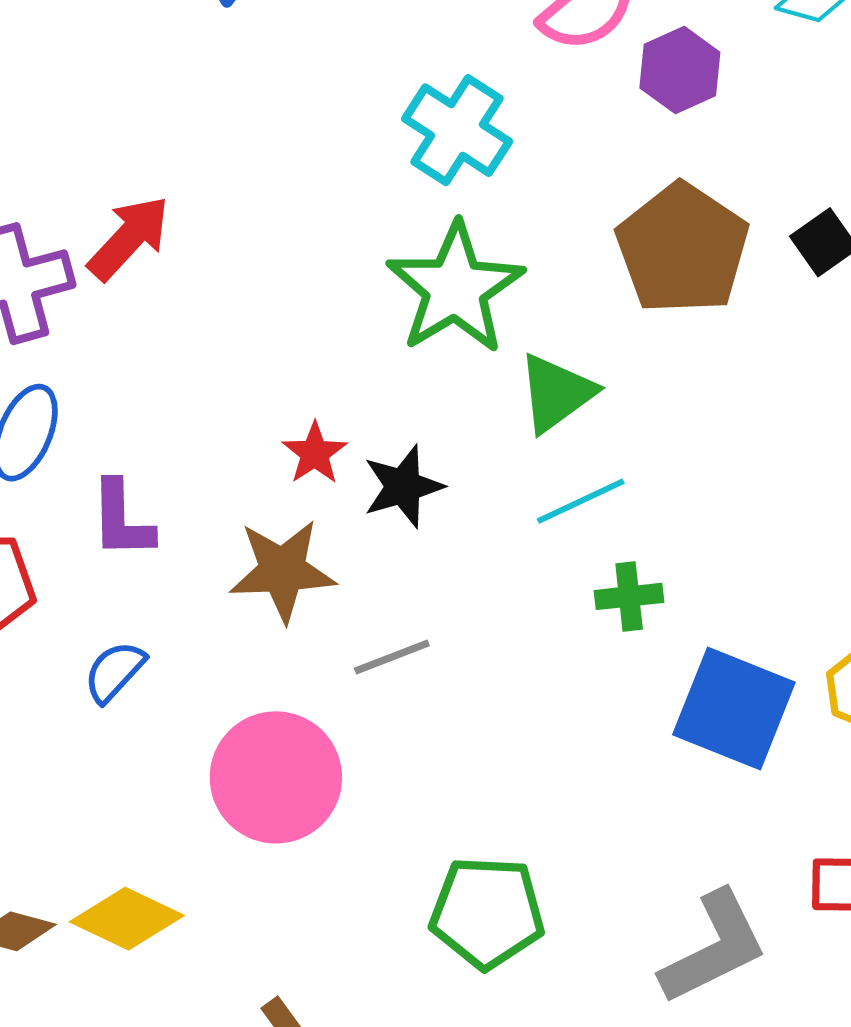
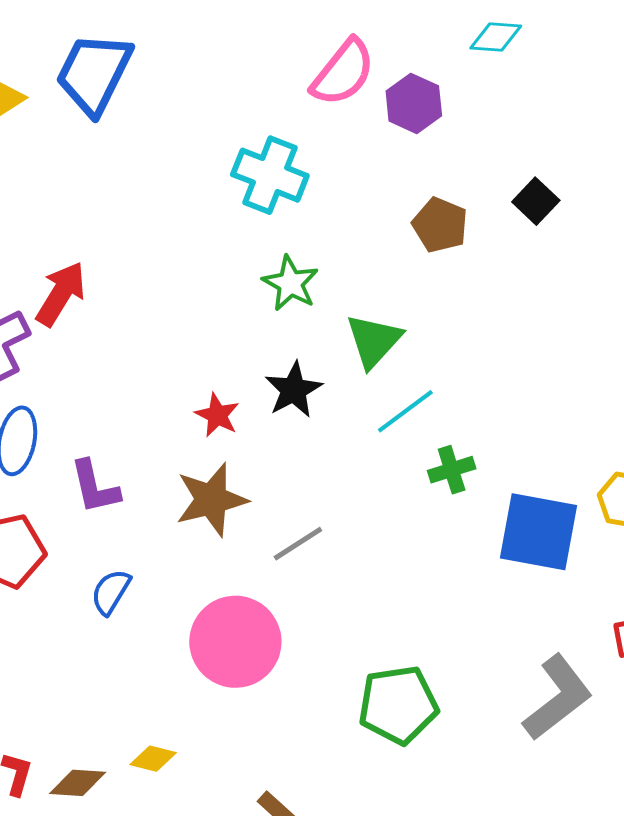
brown pentagon: (682, 249) -> (440, 225), size x0.6
green star: (455, 288) -> (290, 283), size x0.6
black star: (403, 486) -> (294, 390), moved
yellow diamond: (127, 919) -> (153, 759), size x0.6

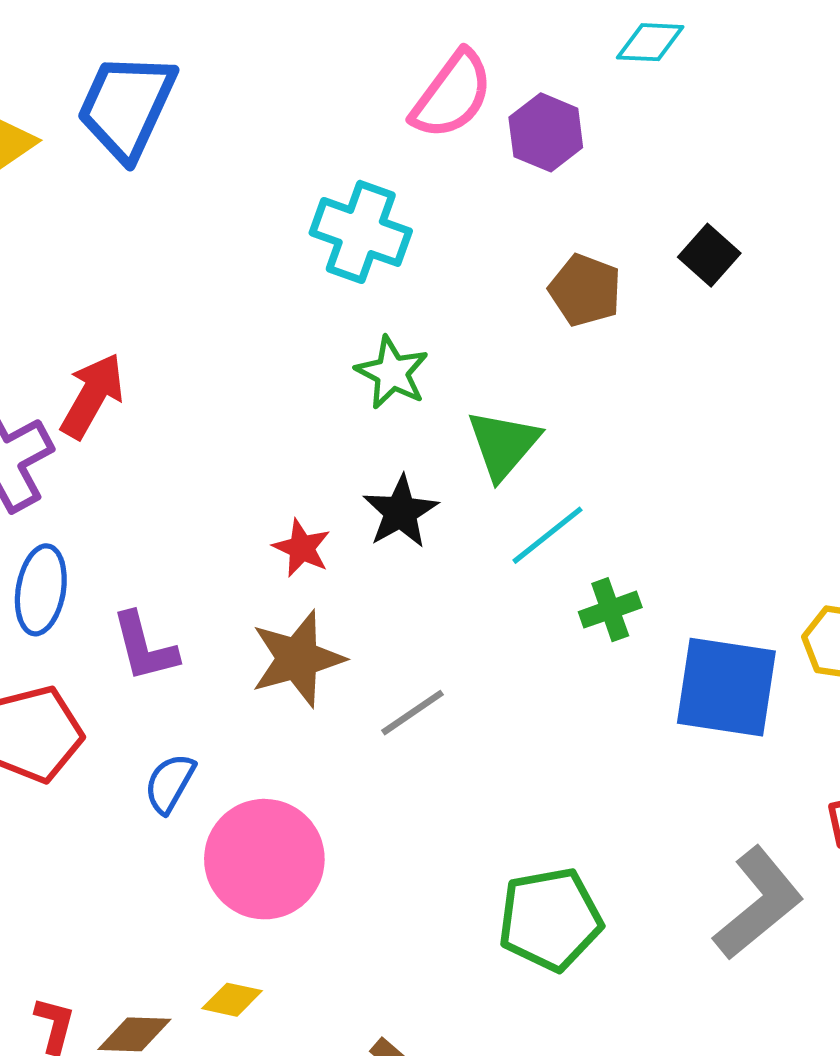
pink circle: (235, 642) -> (264, 859), moved

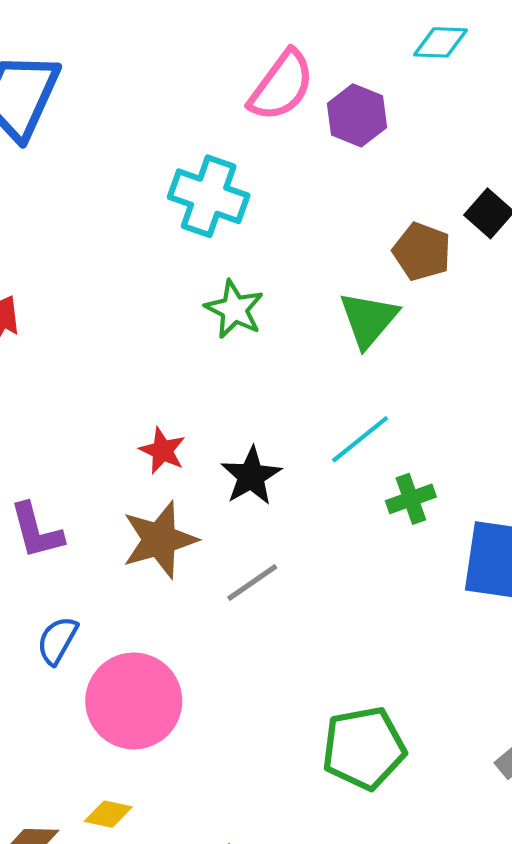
brown pentagon: (585, 290) -> (422, 252), moved
green triangle: (503, 444) -> (368, 319), moved
black star: (400, 512) -> (251, 476), moved

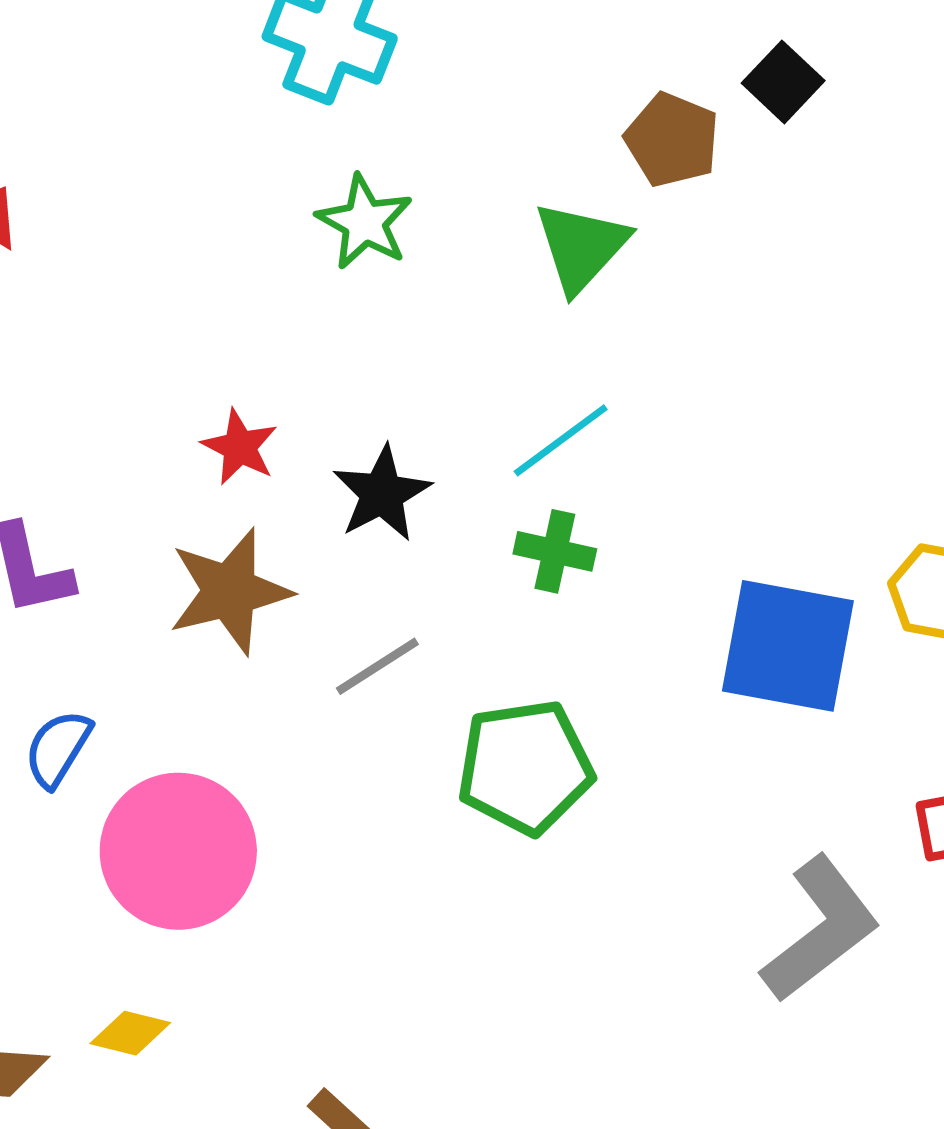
green cross: (411, 499) -> (555, 551), moved, turned 30
green pentagon: (364, 748) -> (525, 767), moved

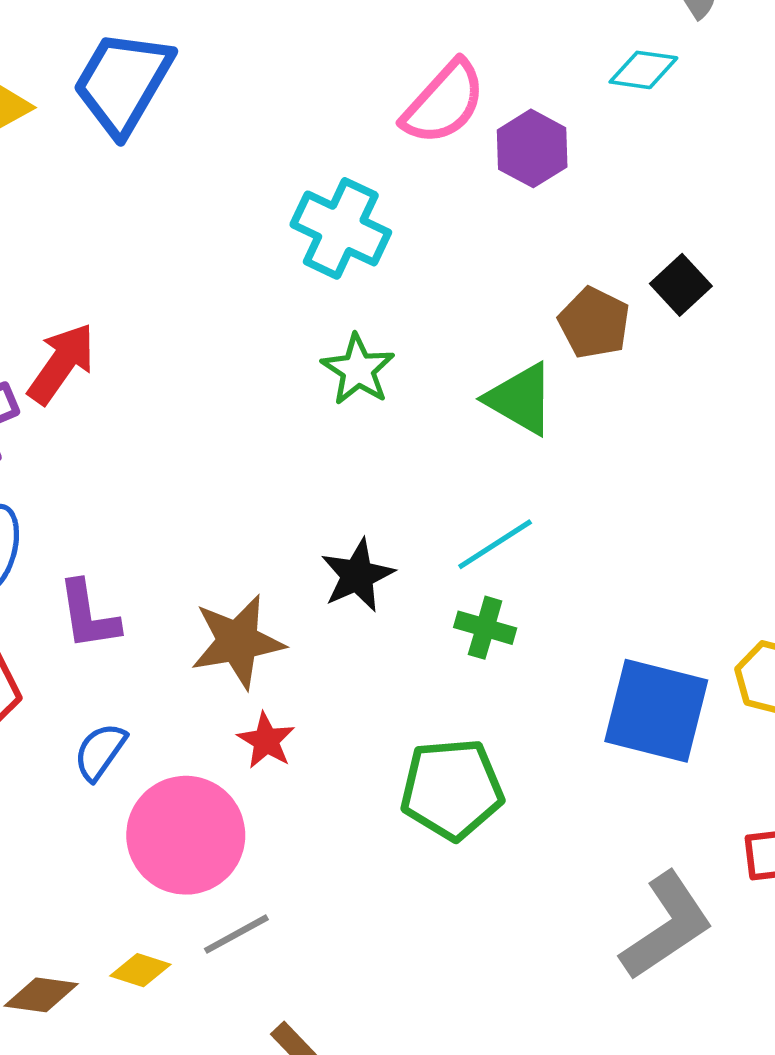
green triangle: (581, 247) -> (520, 399), turned -46
red star: (240, 447) -> (266, 741), moved
gray line: (377, 666) -> (236, 934), moved

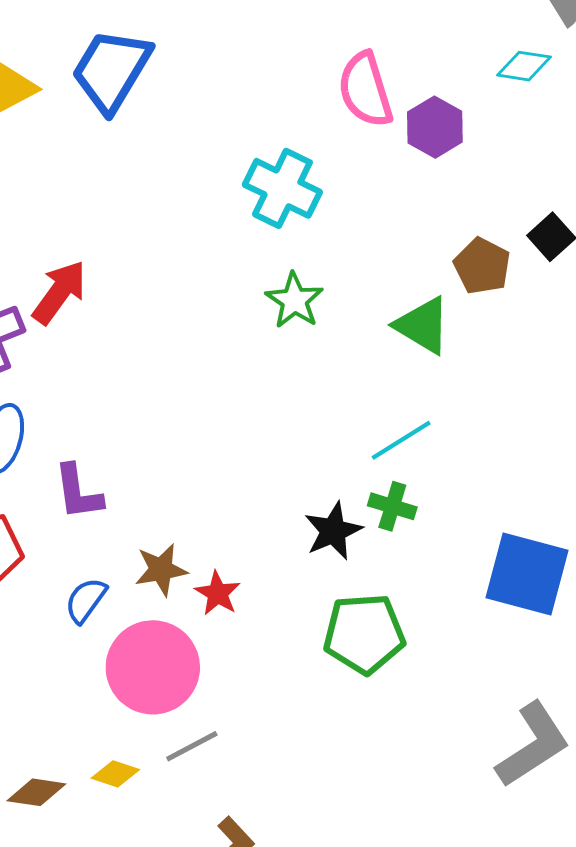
pink semicircle: (444, 103) -> (365, 90), turned 120
black star: (357, 575) -> (333, 531), moved
brown star: (238, 642) -> (161, 570), moved, size x0.7

